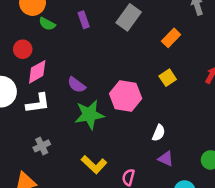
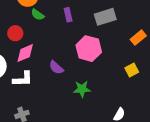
gray rectangle: (129, 17) -> (105, 17), turned 30
pink hexagon: (126, 96) -> (89, 49), moved
green star: (89, 115) -> (82, 89), moved, size x0.7

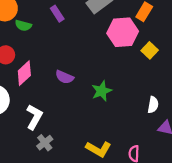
pink hexagon: (89, 49) -> (123, 32), moved
white L-shape: (23, 79) -> (34, 117), moved, turned -40

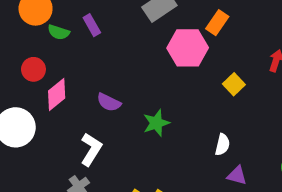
purple rectangle: (57, 14) -> (92, 25), moved
yellow square: (150, 50) -> (234, 84), moved
white L-shape: (34, 117) -> (91, 149), moved

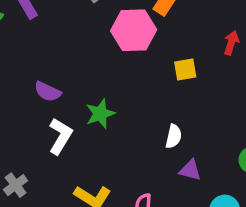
yellow square: (234, 84) -> (185, 70), turned 35
white L-shape: (91, 149) -> (60, 136), moved

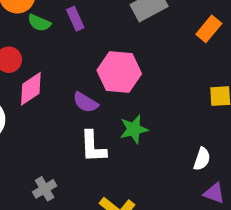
pink hexagon: (134, 30) -> (119, 72), moved
white L-shape: (60, 136) -> (93, 147), turned 140

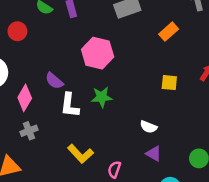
pink diamond: (31, 89) -> (25, 98), moved, turned -35
purple semicircle: (85, 102) -> (54, 81), moved
white semicircle: (202, 159) -> (149, 127), turned 84

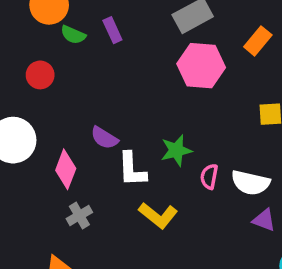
pink hexagon: (98, 53) -> (201, 66), moved
white semicircle: (149, 127) -> (251, 183), size x1.5
yellow L-shape: (80, 154) -> (158, 215), moved
pink semicircle: (114, 169) -> (209, 177), moved

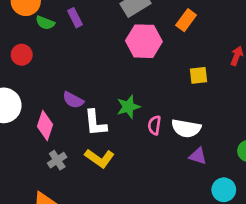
yellow L-shape: (158, 215) -> (99, 158), moved

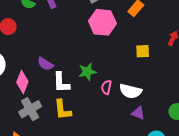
yellow L-shape: (99, 158) -> (63, 110), turned 45
gray cross: (57, 160) -> (30, 109), size x1.5

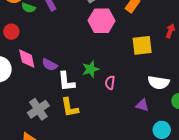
yellow square: (143, 51) -> (142, 45), size x1.5
pink diamond: (22, 82) -> (27, 59), moved, turned -30
white semicircle: (131, 91) -> (159, 83), moved

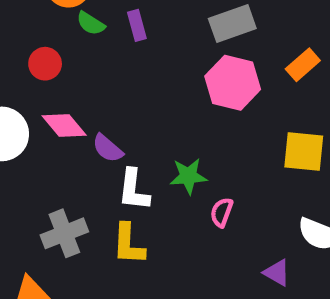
pink diamond: (27, 59) -> (64, 125), turned -40

